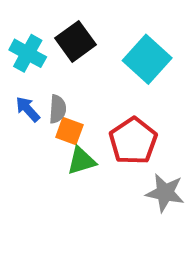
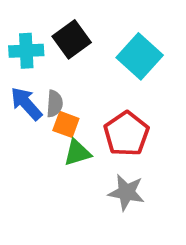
cyan cross: (28, 53) -> (26, 51), turned -32
blue arrow: (28, 109) -> (26, 104), size x1.4
gray star: (165, 193) -> (126, 192), moved

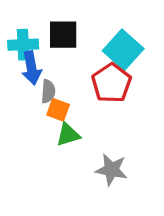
black square: (72, 39) -> (63, 35), turned 36
blue arrow: (26, 104) -> (31, 68), moved, turned -148
red pentagon: (126, 134) -> (111, 83), moved

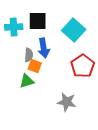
blue arrow: (31, 68) -> (44, 48), moved
red pentagon: (111, 83) -> (83, 66), moved
green triangle: (68, 135) -> (27, 81), moved

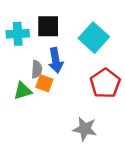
green triangle: (27, 81) -> (23, 91), moved

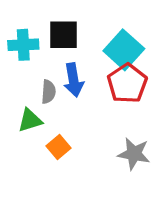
orange square: (44, 83) -> (58, 147), moved, turned 30
red pentagon: (105, 83) -> (127, 83), moved
gray star: (85, 129) -> (134, 154), moved

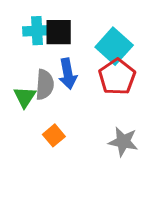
cyan cross: (23, 45) -> (37, 31), moved
gray semicircle: (48, 92) -> (45, 85), size x1.4
green triangle: (30, 120) -> (25, 97), moved, turned -40

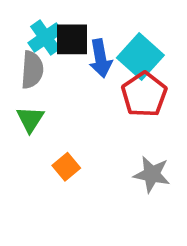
cyan cross: (37, 31) -> (45, 38), turned -32
blue arrow: (68, 74) -> (100, 58), moved
gray semicircle: (45, 85) -> (32, 70), moved

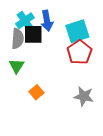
black square: (72, 39) -> (33, 34), moved
cyan square: (140, 56) -> (77, 31), turned 30
blue arrow: (100, 58) -> (47, 21), moved

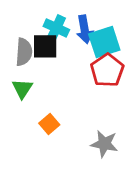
cyan cross: (25, 21) -> (56, 28), moved, turned -30
blue arrow: (47, 21) -> (85, 29), moved
gray star: (84, 96) -> (104, 144), moved

